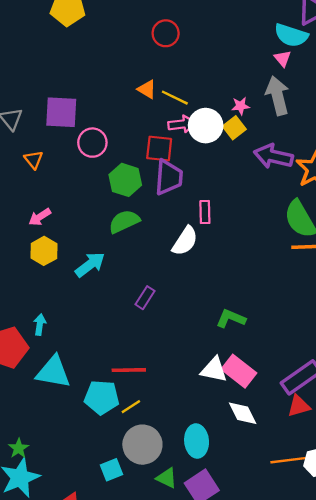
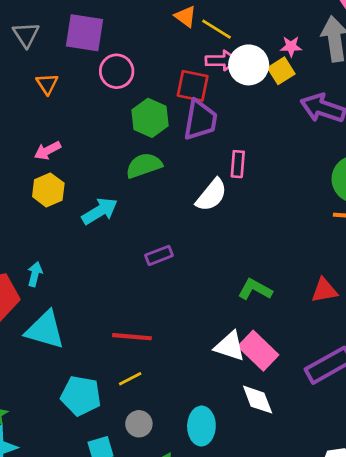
purple rectangle: (145, 298) -> (159, 255), turned 30
cyan pentagon: (102, 397) -> (81, 396), moved
red triangle: (299, 406) -> (324, 290), moved
gray circle: (142, 445) -> (139, 424), size x0.6

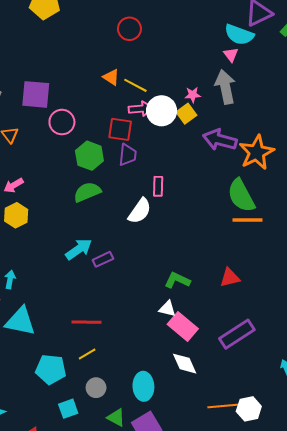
purple trapezoid: (200, 120) -> (128, 155), size x0.7
cyan arrow: (100, 211) -> (79, 249), moved
white triangle: (230, 346) -> (167, 309), moved, size x0.7

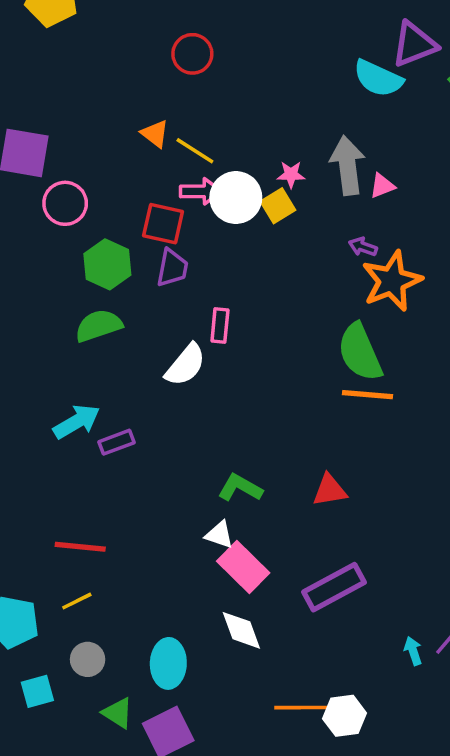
pink triangle: (231, 55) -> (382, 186), moved, turned 42
purple arrow: (220, 140) -> (363, 247), moved, size x0.5

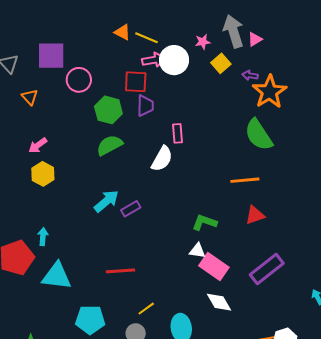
yellow square: (278, 206) -> (221, 63), moved
orange line: (368, 395) -> (245, 180), moved
yellow line: (77, 601) -> (146, 309), moved

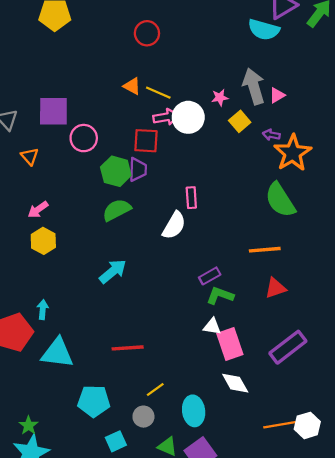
purple trapezoid: (145, 106) -> (138, 169), moved
purple rectangle: (131, 209) -> (210, 276), moved
pink rectangle: (214, 266) -> (230, 344), turned 36

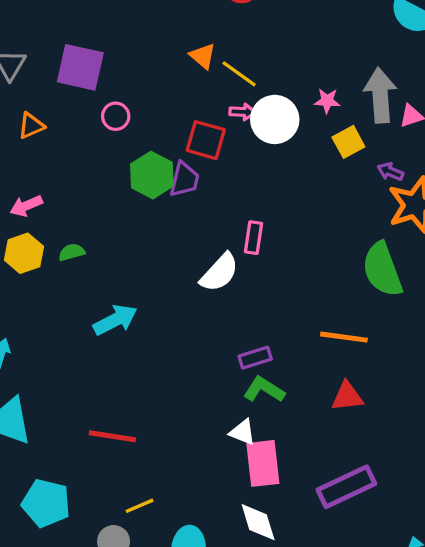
pink arrow: (166, 117) -> (243, 112), size x0.7
pink circle: (84, 138) -> (116, 116), size x0.7
orange triangle: (30, 156) -> (31, 126), turned 36
green semicircle: (117, 210) -> (72, 252), moved, size x0.6

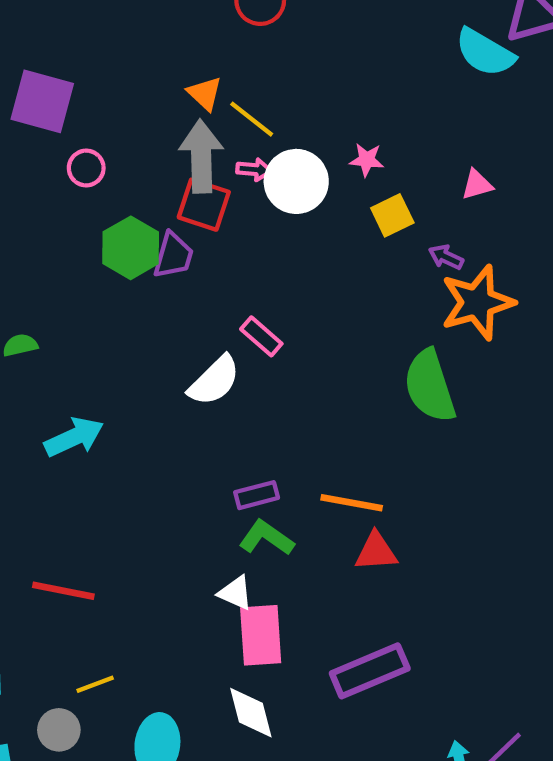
gray arrow: (380, 95) -> (201, 156), moved
pink rectangle: (254, 238) -> (261, 336), turned -60
orange line: (344, 337) -> (352, 503), moved

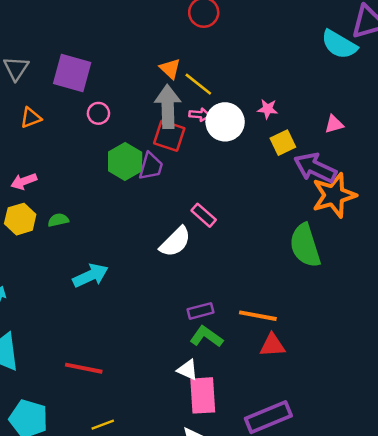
purple arrow: (446, 257) -> (315, 168), size x2.0

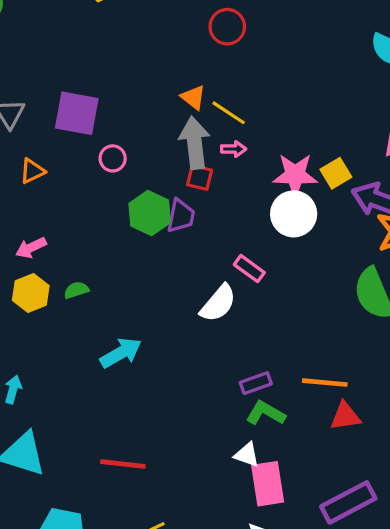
pink star: (268, 109) -> (295, 175), moved, size x1.8
white circle: (225, 122) -> (294, 214), moved
red square: (169, 136) -> (200, 177), size x0.7

